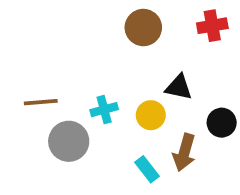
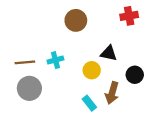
brown circle: (143, 28) -> (76, 20), moved
cyan cross: (104, 110) -> (55, 60), moved
gray circle: (69, 141) -> (29, 88), moved

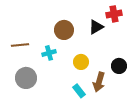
brown circle: (76, 20) -> (64, 30), moved
black triangle: (109, 53) -> (96, 27), moved, turned -42
brown line: (25, 62) -> (20, 45), moved

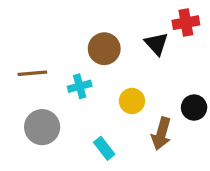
black triangle: (96, 27) -> (156, 44), turned -42
cyan rectangle: (79, 91) -> (104, 148), moved

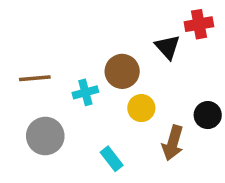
brown circle: (104, 49) -> (122, 71), moved

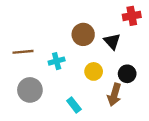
black triangle: (168, 47) -> (112, 41), moved
brown circle: (122, 71) -> (83, 34), moved
black circle: (208, 115) -> (127, 74), moved

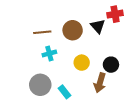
black triangle: (112, 41) -> (98, 26), moved
brown line: (23, 52) -> (42, 32), moved
gray circle: (30, 90) -> (40, 85), moved

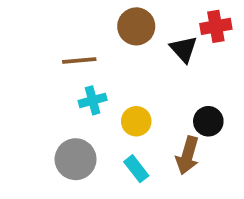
brown circle: (73, 30) -> (136, 26), moved
yellow circle: (82, 63) -> (136, 121), moved
cyan rectangle: (64, 92) -> (136, 169), moved

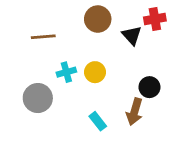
brown line: (79, 61) -> (43, 37), moved
yellow circle: (136, 121) -> (95, 72), moved
gray circle: (76, 159) -> (38, 98), moved

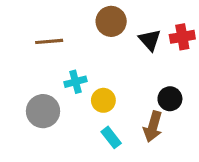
red cross: (155, 19) -> (182, 37), moved
yellow circle: (95, 72) -> (103, 100), moved

